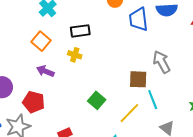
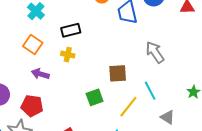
brown square: (138, 79) -> (118, 73), moved
green square: (97, 100) -> (95, 97), turned 36

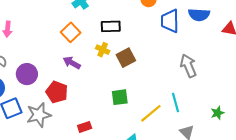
brown square: (118, 73) -> (126, 58), moved, turned -36

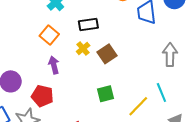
yellow cross: (103, 50) -> (83, 48), turned 32
purple arrow: (72, 63) -> (54, 65), turned 54
gray arrow: (188, 66) -> (170, 55), turned 30

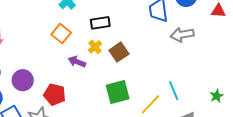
gray arrow: (170, 55) -> (182, 35), moved, turned -100
purple arrow: (54, 65) -> (77, 62), moved, turned -54
green square: (105, 94) -> (118, 92), size x1.4

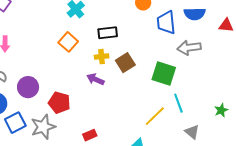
yellow cross: (95, 47) -> (102, 57), turned 32
purple arrow: (77, 62) -> (95, 79), moved
green square: (118, 92) -> (164, 73), moved, turned 30

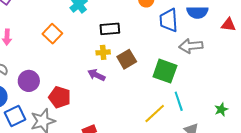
orange square: (68, 42) -> (52, 34), moved

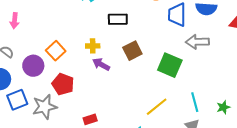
orange square: (52, 34) -> (56, 51), moved
yellow cross: (103, 52) -> (93, 46), moved
cyan line: (179, 101) -> (195, 102), moved

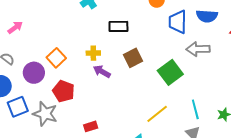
pink arrow: (15, 21) -> (15, 28), turned -133
green square: (170, 65) -> (170, 72), turned 30
gray star: (45, 107) -> (45, 114), turned 30

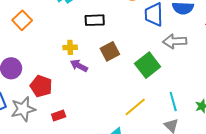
orange square: (56, 58) -> (22, 20), moved
gray star: (45, 114) -> (23, 109), turned -30
red rectangle: (91, 126) -> (59, 116), moved

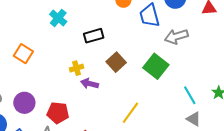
yellow line: (135, 107) -> (130, 113), moved

